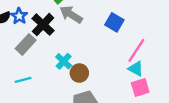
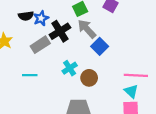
blue square: (114, 22) -> (100, 46), moved
pink line: (136, 50) -> (136, 75), turned 45
brown circle: (79, 73) -> (89, 78), moved

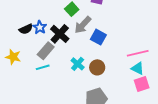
gray arrow: (87, 29) -> (83, 25), turned -78
cyan line: (30, 75) -> (43, 67), moved

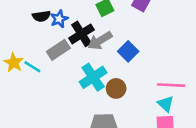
gray arrow: (83, 25) -> (100, 41), moved
yellow star: (13, 57) -> (14, 63), moved
cyan cross: (78, 64) -> (93, 77), size x1.5
cyan line: (43, 67) -> (32, 67), moved, turned 32

